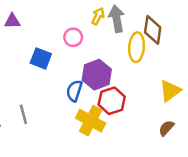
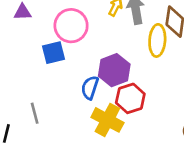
pink circle: (73, 37) -> (71, 26), moved, size x1.6
blue square: (41, 58) -> (54, 53), turned -35

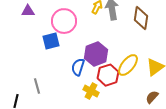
yellow ellipse: (157, 40) -> (128, 65), moved, turned 35
yellow cross: (107, 120) -> (91, 91), size x0.7

